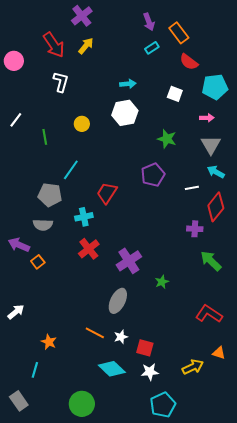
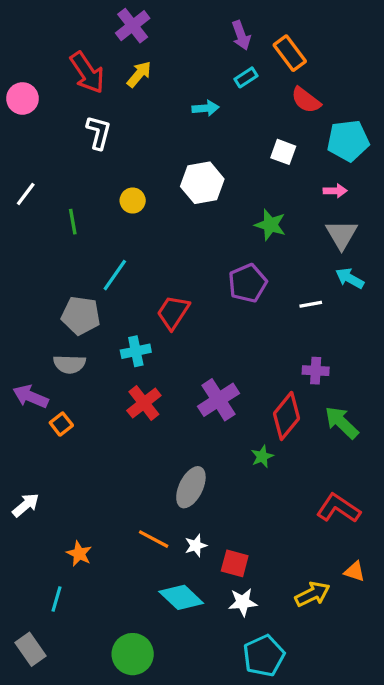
cyan arrow: (128, 84) -> (206, 108), moved
red diamond: (216, 207) -> (286, 416), moved
purple cross: (129, 261) -> (218, 400), moved

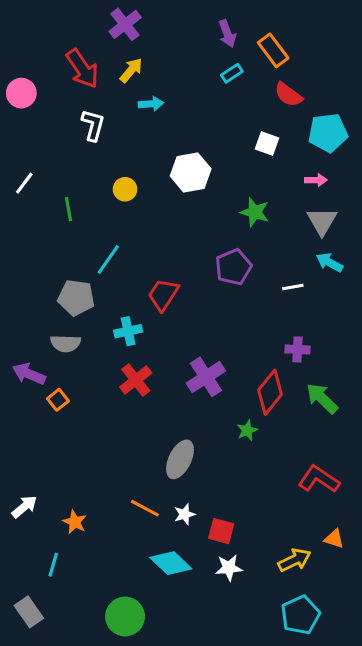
cyan arrow: (206, 108) -> (151, 104), moved
white arrow: (26, 505) -> (24, 507), moved
cyan pentagon: (264, 656) -> (301, 615), moved

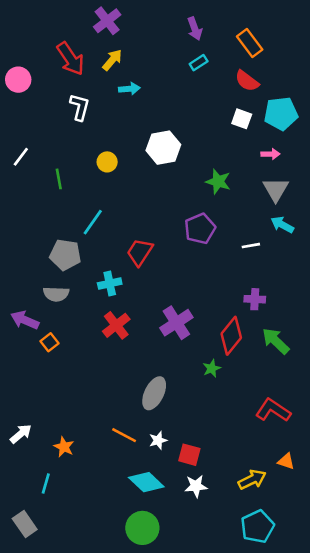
orange rectangle: (273, 50) -> (250, 43), moved
white square: (267, 143) -> (242, 119), moved
green circle: (125, 617) -> (142, 528), moved

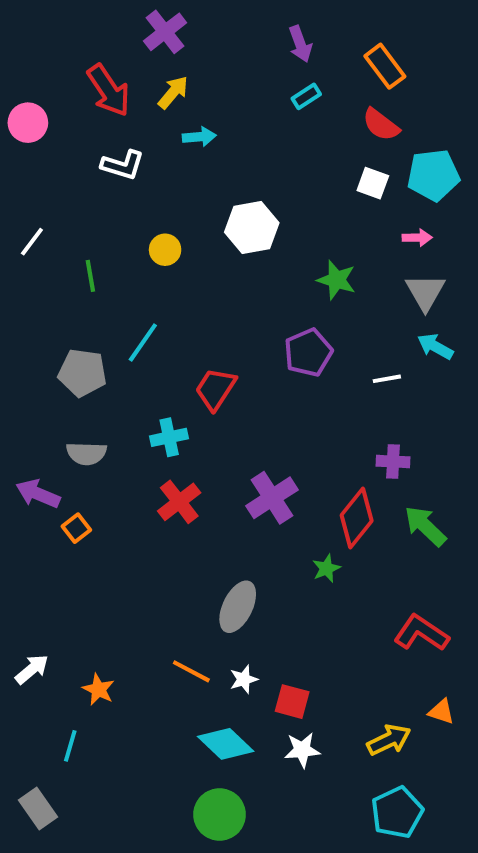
white L-shape: (80, 107) -> (123, 165), turned 92
gray pentagon: (65, 255) -> (82, 373), moved

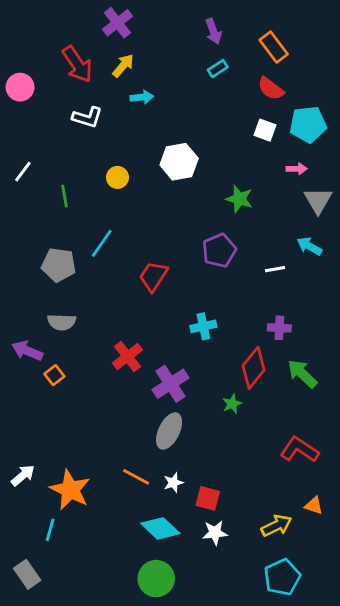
gray triangle: (425, 292) -> (318, 200), moved
cyan cross: (169, 437) -> (203, 326), moved
purple cross: (272, 498) -> (170, 384), moved
orange star: (98, 689) -> (70, 490), size x1.8

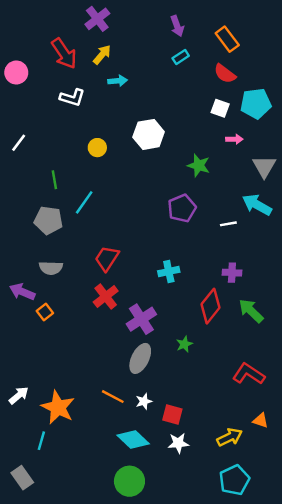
pink arrow: (297, 169) -> (234, 139), moved
green line: (64, 196) -> (54, 180), moved
cyan arrow: (309, 246) -> (257, 205), size x1.4
red trapezoid: (153, 276) -> (107, 258), moved
green star: (232, 404) -> (184, 344), moved

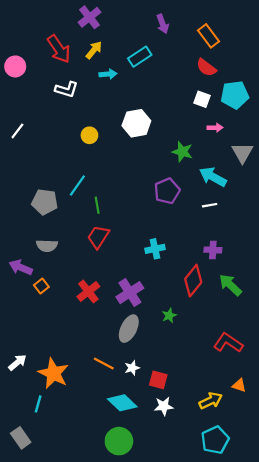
cyan rectangle: (181, 57) -> (140, 57), moved, size x1.5
green line: (54, 180) -> (97, 205), moved
cyan arrow: (257, 205) -> (213, 177), moved
red cross: (106, 297) -> (88, 291), moved

